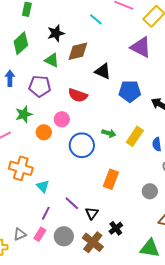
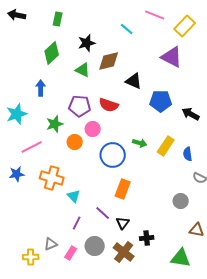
purple pentagon: (40, 86) -> (80, 106), moved
orange rectangle: (111, 179) -> (123, 189), moved
black cross: (116, 228) -> (147, 238), turned 32
pink rectangle: (40, 234) -> (71, 253), moved

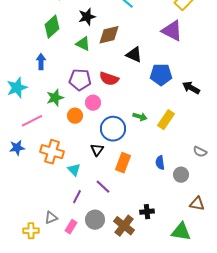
blue semicircle: (188, 154) -> (160, 163), moved
black triangle: (123, 223) -> (97, 150), moved

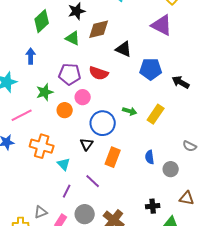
black cross: (147, 212) -> (153, 206), moved

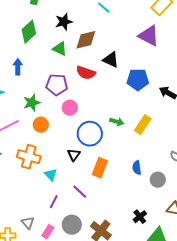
red semicircle: (99, 73) -> (86, 73), moved
orange circle: (65, 110) -> (41, 125), moved
black cross: (153, 206) -> (140, 217), turned -32
gray triangle: (41, 212) -> (28, 223), turned -48

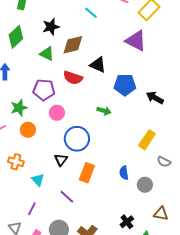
green arrow: (117, 122) -> (104, 111), moved
yellow rectangle: (143, 125) -> (147, 140), moved
orange cross: (29, 157) -> (16, 162), size x0.7
purple line: (54, 202) -> (32, 209), moved

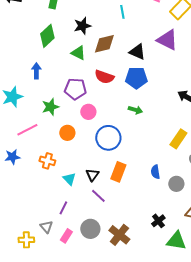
cyan line: (91, 13) -> (122, 12), turned 40
black triangle: (98, 65) -> (137, 52), moved
blue pentagon: (125, 85) -> (136, 78), moved
orange circle: (28, 130) -> (67, 133), moved
black triangle: (61, 160) -> (92, 175), moved

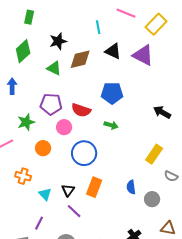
black triangle: (137, 52) -> (113, 51), moved
red semicircle: (104, 77) -> (81, 110), moved

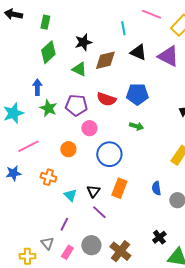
green rectangle: (29, 17) -> (45, 22), moved
red semicircle: (81, 110) -> (106, 99), moved
green star: (26, 122) -> (48, 108), moved, turned -30

